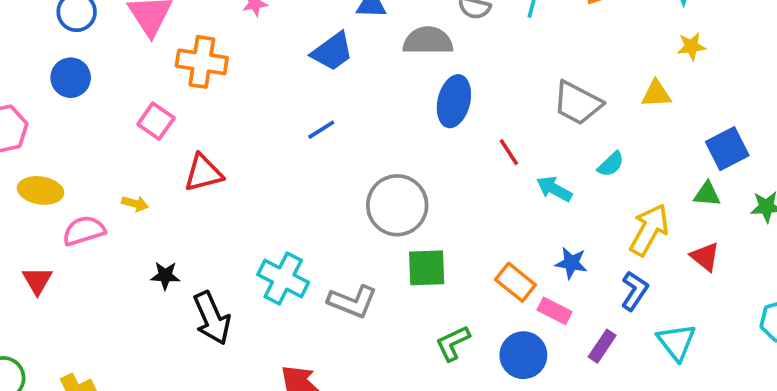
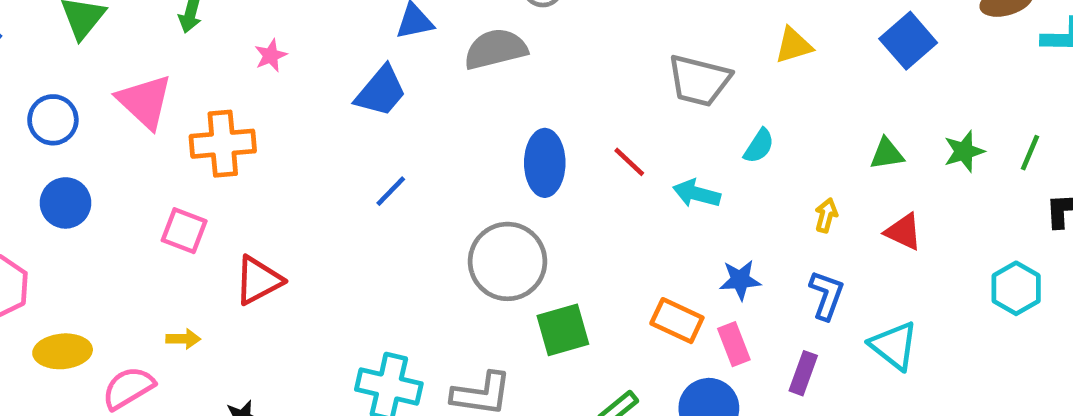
blue ellipse: (454, 101) -> (545, 163), moved
blue square: (727, 149) -> (908, 41), moved
yellow arrow: (649, 230) -> (826, 215), size x0.5
pink rectangle: (555, 311) -> (734, 344), turned 56

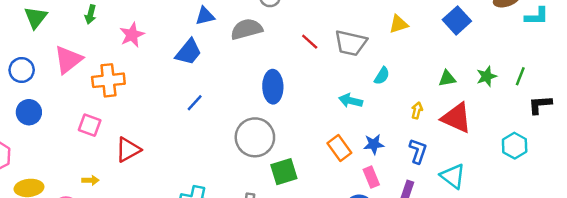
pink star: (271, 56) -> (132, 35), size x1.5
pink triangle: (145, 102) -> (68, 60), turned 40
red line: (629, 162) -> (310, 42), moved
red triangle: (903, 232) -> (456, 118), size x1.6
orange rectangle: (677, 321) -> (339, 148), moved, turned 30

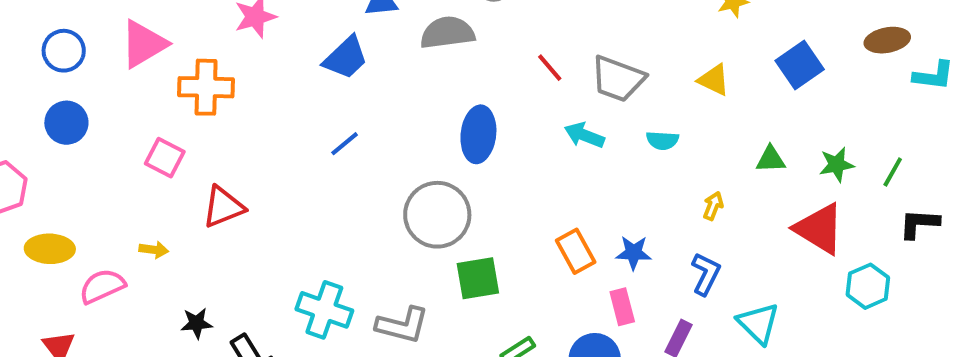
yellow triangle: (398, 24) -> (714, 80), moved, turned 36
cyan semicircle: (382, 76) -> (662, 140), turned 54
cyan arrow: (351, 101) -> (584, 135), moved
red triangle: (456, 118) -> (819, 229), moved

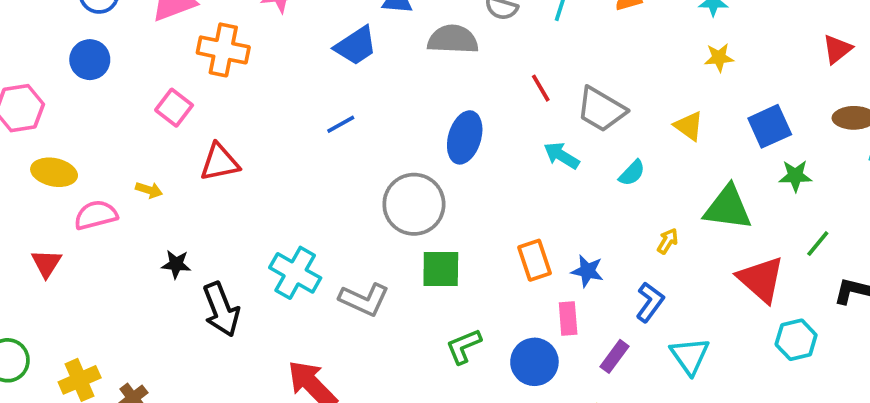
cyan semicircle: (662, 140) -> (632, 173), turned -60
green triangle: (771, 159) -> (728, 208), size x1.8
green star: (837, 165) -> (795, 176), moved
green line: (893, 172) -> (818, 244), moved

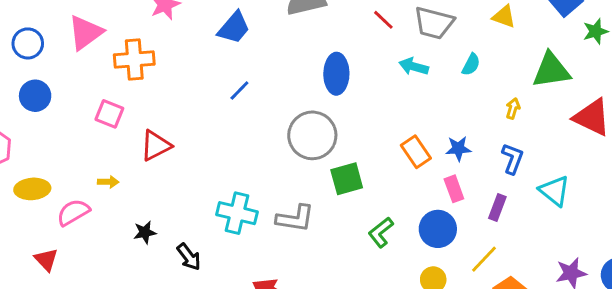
black arrow: (221, 309) -> (189, 257), size x0.7

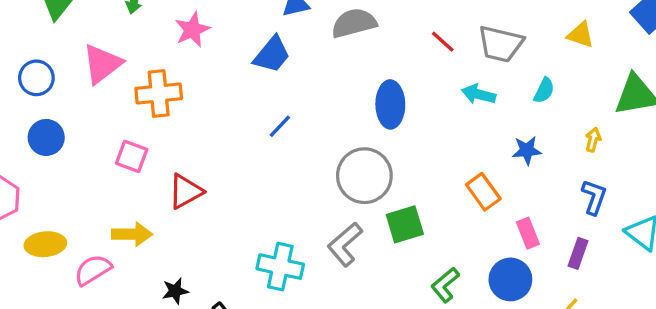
blue star: (458, 149) -> (527, 150), moved
yellow arrow: (108, 182) -> (132, 234), size x1.6
gray L-shape: (295, 218) -> (345, 244), moved, turned 132

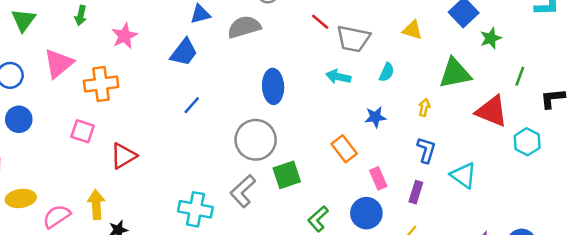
red line: (443, 42) -> (320, 22), moved
yellow arrow: (132, 234) -> (96, 205), moved, turned -92

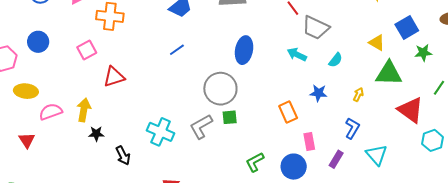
yellow triangle: (412, 30) -> (377, 43), moved
blue circle: (19, 119) -> (38, 42), moved
pink square: (83, 131) -> (87, 50), turned 30
green square: (287, 175) -> (230, 117), moved, size x0.7

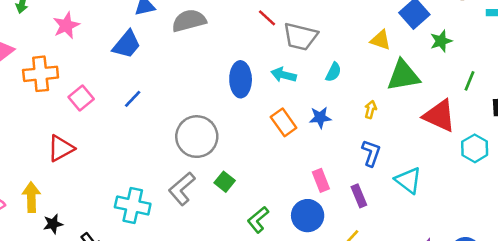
pink square: (87, 50) -> (81, 98), moved
blue ellipse: (244, 50) -> (241, 79), moved
orange rectangle: (288, 112) -> (284, 122), moved
green square: (230, 117) -> (225, 182), moved, turned -35
purple rectangle: (336, 159) -> (359, 196), turned -42

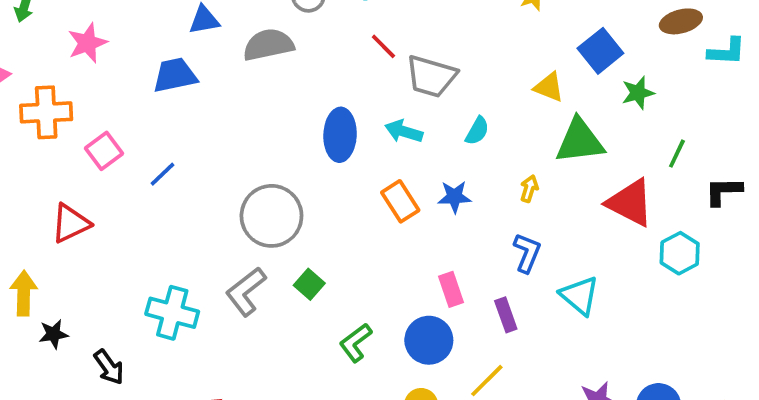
blue trapezoid: (127, 44) -> (175, 75), turned -144
blue line: (133, 99) -> (162, 174), moved

